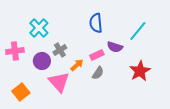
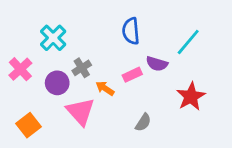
pink cross: (15, 51) -> (20, 69), turned -36
orange arrow: (77, 65) -> (105, 88), turned -104
gray semicircle: (98, 73) -> (143, 122), moved

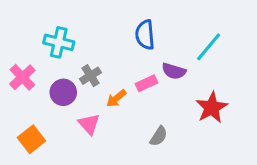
cyan cross: (53, 38) -> (59, 42), turned -32
orange arrow: (105, 88) -> (116, 98), turned -72
pink triangle: (80, 112) -> (89, 124), size x0.7

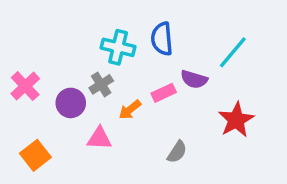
cyan cross: (59, 42) -> (118, 47), moved
pink triangle: (89, 124) -> (99, 138), turned -45

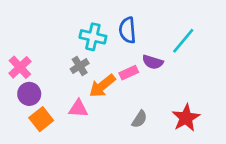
purple circle: (71, 103) -> (29, 94), moved
orange arrow: (130, 110) -> (102, 86), size x1.5
red star: (236, 120) -> (186, 118), moved
orange square: (35, 155) -> (41, 119), moved

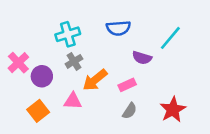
blue semicircle: (127, 30) -> (118, 28), turned -90
cyan cross: (93, 37) -> (68, 34), moved, turned -30
pink rectangle: (129, 73) -> (127, 85), moved
purple circle: (29, 94) -> (42, 76), moved

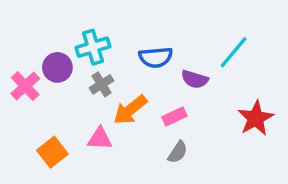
blue semicircle: (118, 28) -> (156, 57), moved
purple circle: (42, 76) -> (57, 67), moved
red star: (173, 110) -> (256, 118), moved

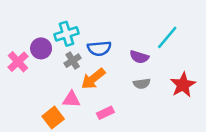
blue semicircle: (156, 57) -> (99, 48), moved
pink rectangle: (174, 117) -> (105, 113), moved
orange square: (52, 152) -> (53, 118), moved
gray semicircle: (178, 152) -> (142, 84), moved, turned 49

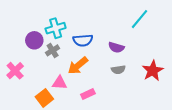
cyan line: (167, 37) -> (140, 19), moved
gray cross: (73, 61) -> (53, 50), moved
pink cross: (18, 62) -> (15, 71), moved

